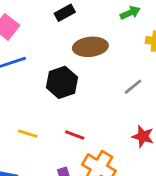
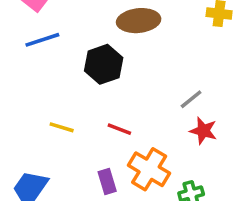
gray line: (133, 87) -> (191, 99), moved

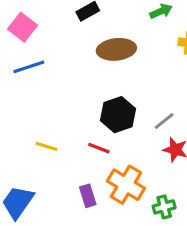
black hexagon: (104, 64) -> (118, 115), moved

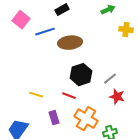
brown ellipse: (116, 49) -> (70, 43), moved
blue line: (29, 67) -> (45, 32), moved
purple rectangle: (88, 196) -> (54, 118), moved

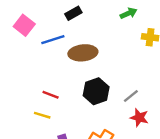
red line: (69, 96) -> (51, 95), moved

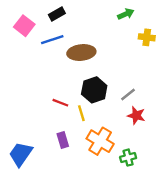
black rectangle: (73, 13) -> (57, 14), moved
red line: (51, 95) -> (60, 103), moved
yellow line: (42, 115) -> (81, 113), moved, turned 56

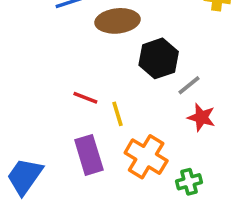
black hexagon: (94, 90) -> (159, 58), moved
purple rectangle: (63, 140) -> (89, 155), size x1.5

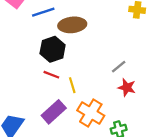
black hexagon: (159, 58) -> (53, 49), moved
purple rectangle: (89, 155) -> (54, 112), turned 65

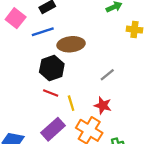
gray line: (119, 67) -> (107, 75), moved
red star: (127, 87) -> (103, 105), moved

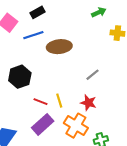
black hexagon: (52, 68) -> (20, 77), moved
red line: (51, 93) -> (41, 102), moved

